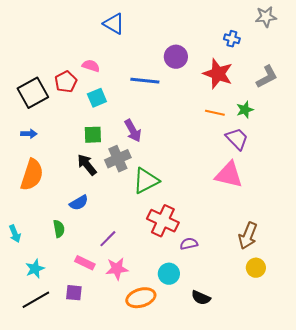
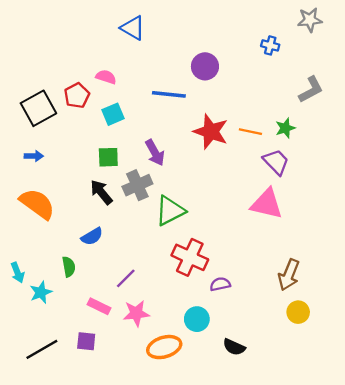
red star: (218, 74) -> (211, 132), moved
orange semicircle: (32, 175) -> (37, 204), turned -72
cyan star: (35, 269) -> (41, 292), moved

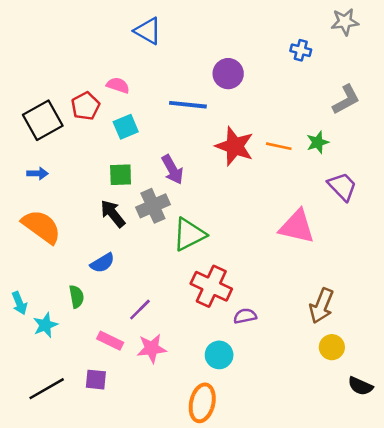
purple trapezoid: (276, 162) -> (342, 186), moved
orange ellipse: (164, 347) -> (202, 403), moved, turned -60
black semicircle: (234, 347) -> (360, 386), moved

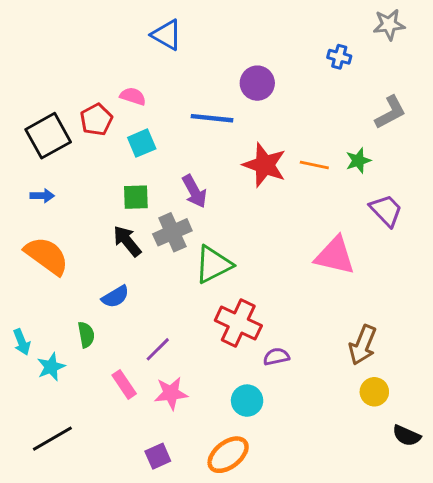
pink rectangle: (110, 341) -> (124, 384), turned 30
purple square: (96, 380) -> (158, 456), moved, turned -30
orange ellipse: (202, 403) -> (228, 455), turned 39

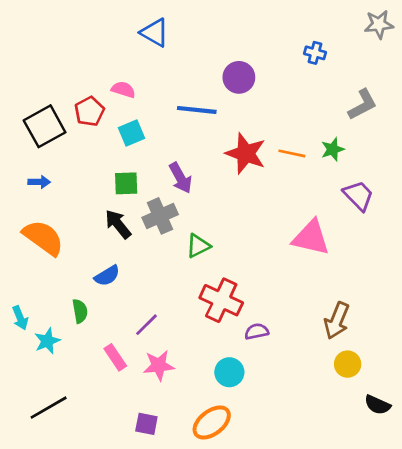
gray star: (389, 25) -> (379, 24), moved
green triangle: (213, 264) -> (198, 246), size x0.7
purple square: (158, 456) -> (146, 424), turned 35

